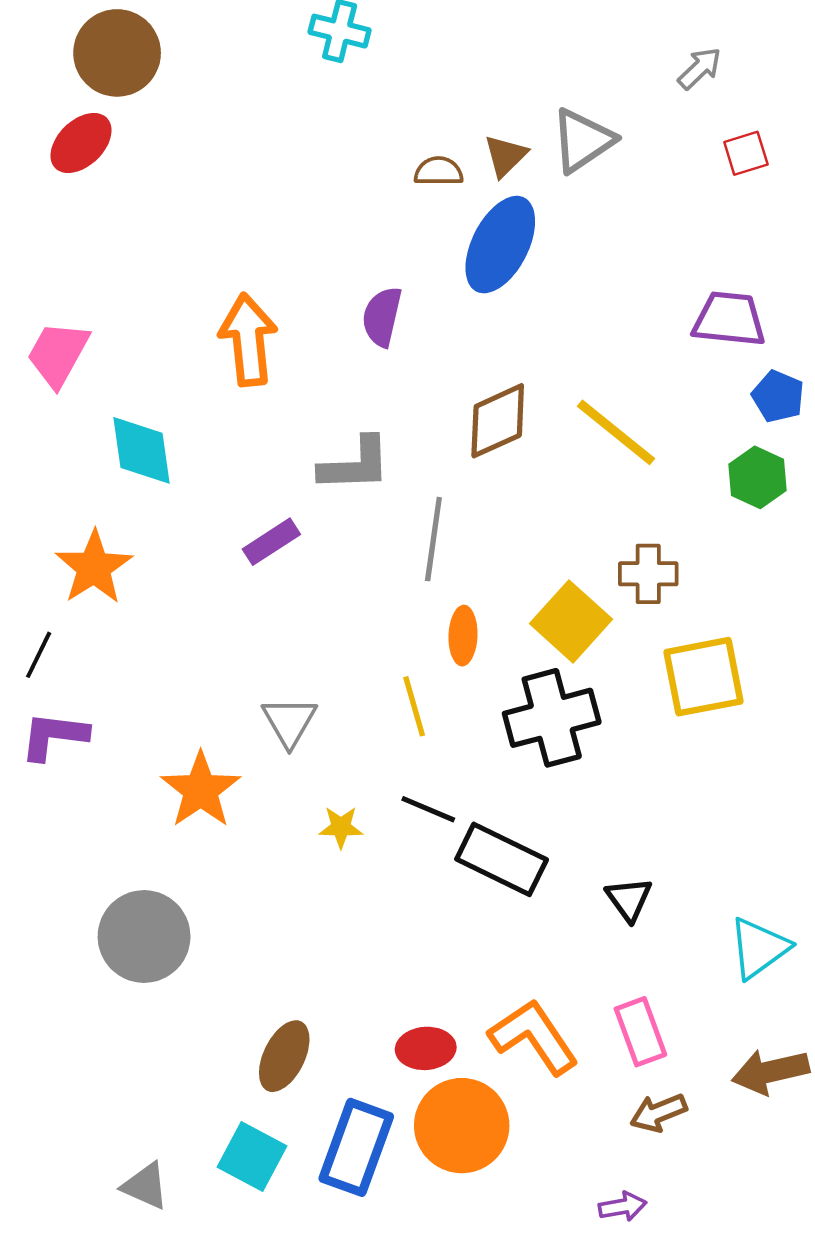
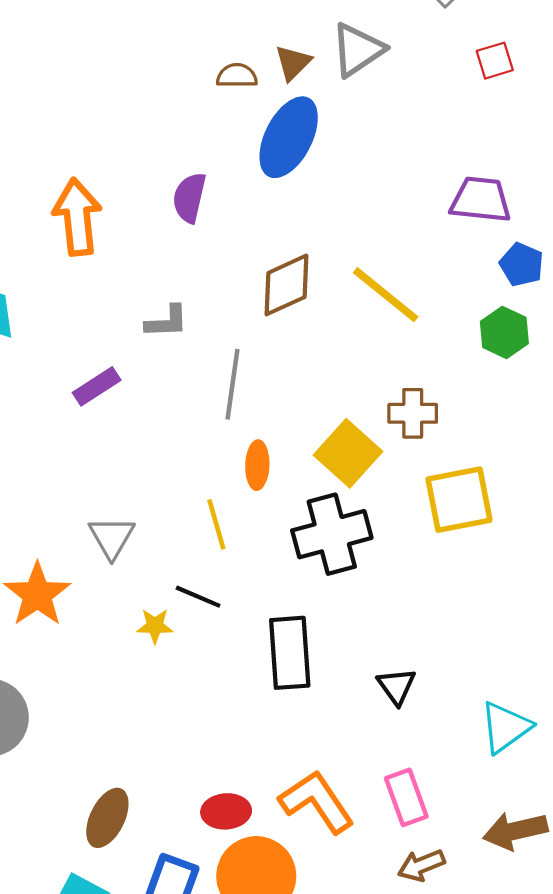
gray L-shape: (355, 465) -> (167, 322), size x0.7
black line: (428, 809) -> (198, 597), moved
black rectangle: (502, 859) -> (290, 653), turned 60

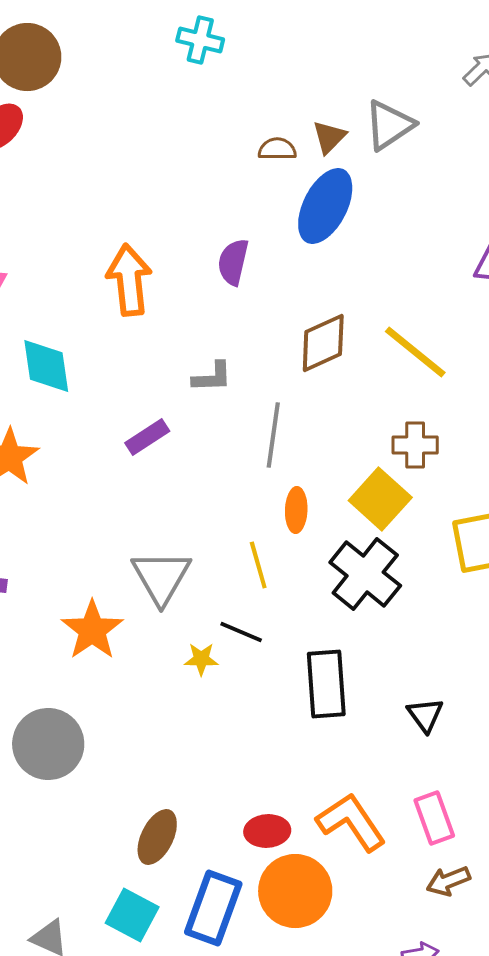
brown cross: (413, 413) -> (415, 445), moved
black cross: (332, 534) -> (365, 574), turned -36
gray triangle: (112, 537) -> (161, 577), size x1.4

